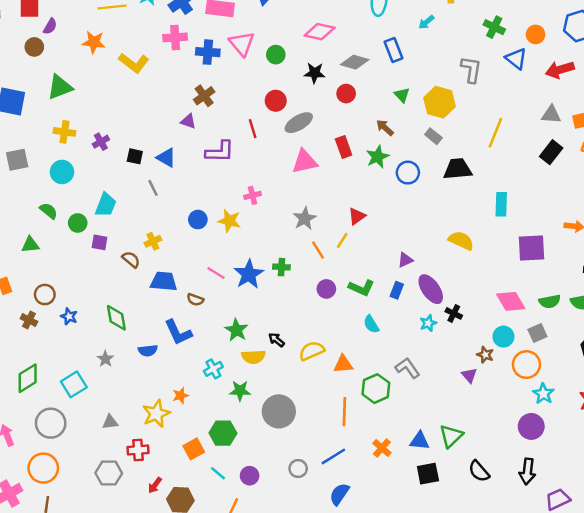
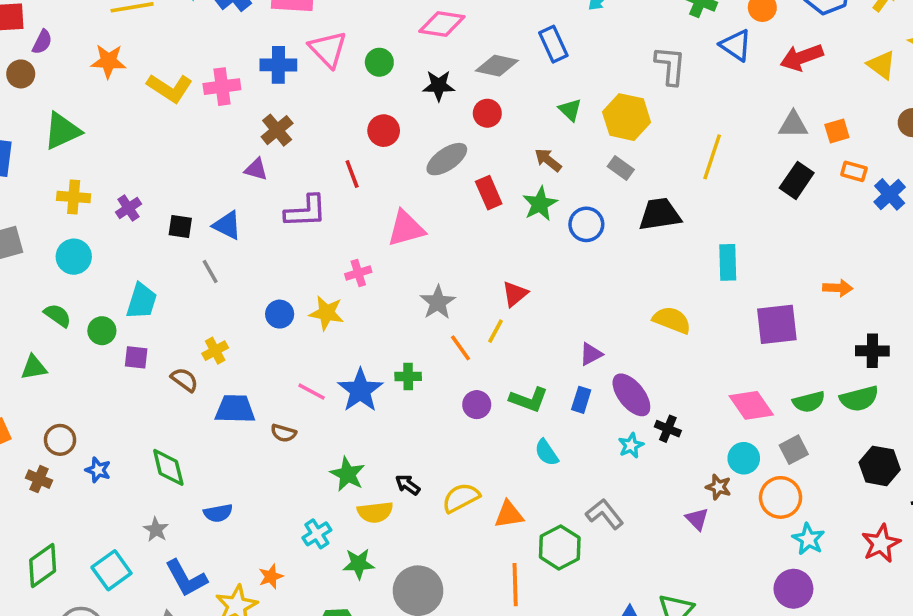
pink cross: (175, 37) -> (222, 87), moved
gray ellipse: (299, 123) -> (447, 159), moved
pink triangle: (305, 161) -> (406, 228), moved
blue L-shape: (178, 332) -> (186, 578), moved

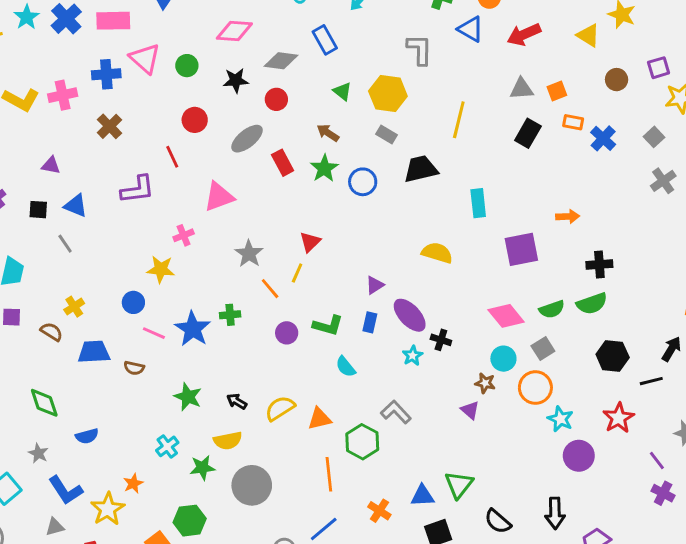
purple triangle: (256, 169) -> (51, 165), moved
blue circle: (280, 314) -> (133, 302), moved
yellow semicircle: (375, 512) -> (228, 441), moved
purple circle: (793, 589) -> (579, 456), moved

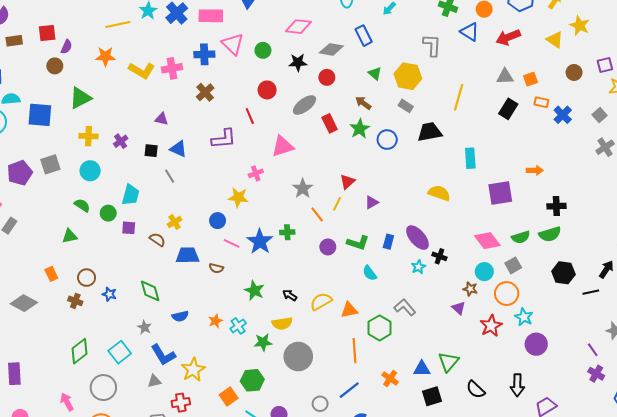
purple triangle: (375, 285) -> (372, 202), moved
red star: (619, 418) -> (491, 326), moved
orange star: (133, 483) -> (215, 321), moved

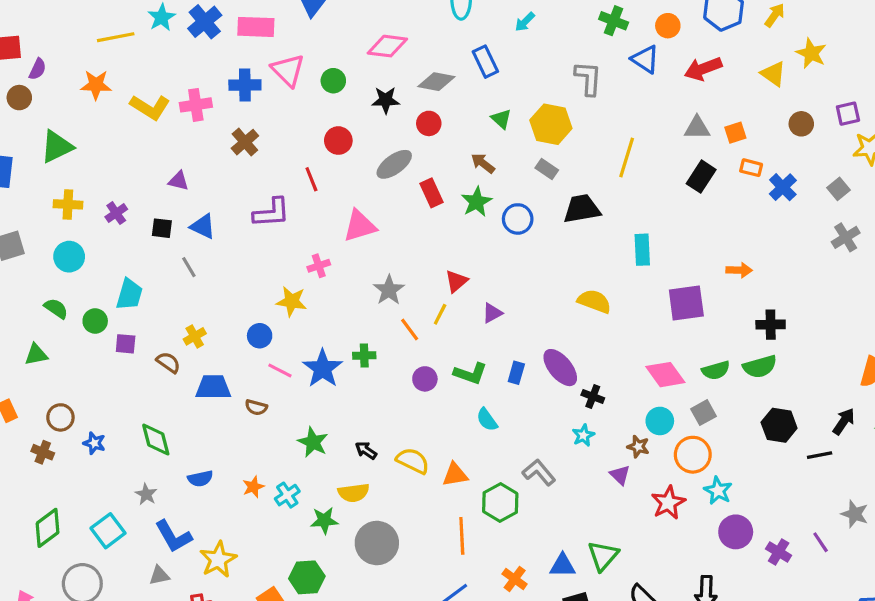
cyan star: (418, 267) -> (583, 435), moved
yellow semicircle: (321, 301) -> (413, 461), turned 55
purple cross: (596, 374) -> (779, 552), moved

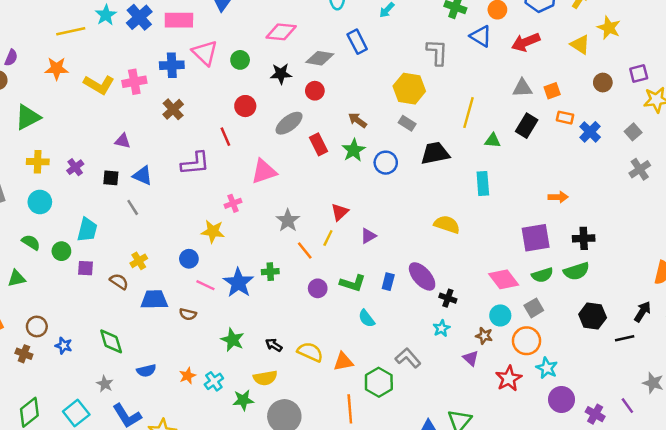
green triangle: (501, 119) -> (493, 141), moved, turned -35
purple square: (686, 303) -> (536, 238), moved

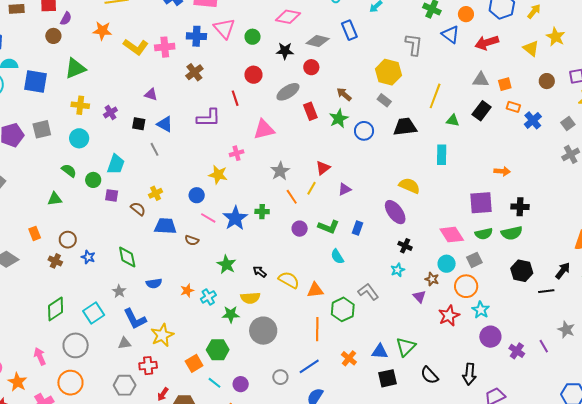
purple ellipse: (422, 276) -> (395, 212), moved

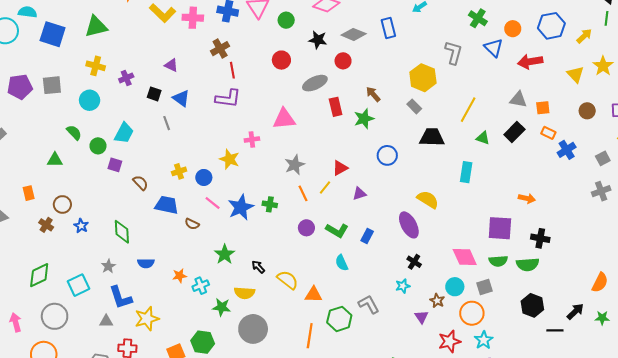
red line: (235, 98) -> (232, 70), moved
blue circle: (364, 131) -> (387, 155), moved
yellow cross: (156, 193) -> (179, 171), moved

